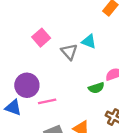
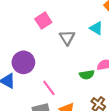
cyan triangle: (89, 41) -> (96, 28), moved
pink line: (47, 101) -> (49, 88), moved, turned 56

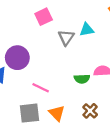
cyan triangle: (96, 28) -> (87, 30), moved, turned -48
pink line: (49, 88) -> (41, 88), turned -35

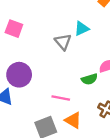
pink square: (44, 17) -> (14, 29), moved, turned -30
pink line: (41, 88) -> (61, 98), moved

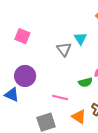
cyan triangle: (82, 29) -> (80, 39), turned -40
orange triangle: (73, 120) -> (79, 117), moved

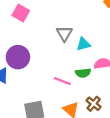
cyan triangle: (80, 39) -> (83, 44), moved, turned 40
pink line: (60, 97) -> (62, 81), moved

